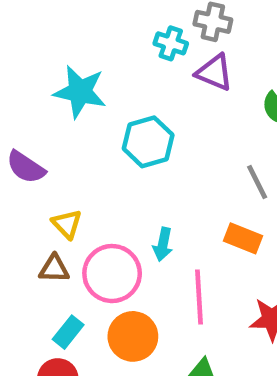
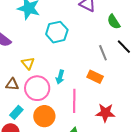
yellow triangle: (67, 224) -> (28, 63), moved

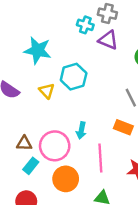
yellow triangle: (28, 63) -> (47, 91), moved
cyan rectangle: (16, 112) -> (31, 166), moved

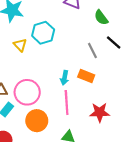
cyan arrow: (81, 130) -> (64, 78), moved

